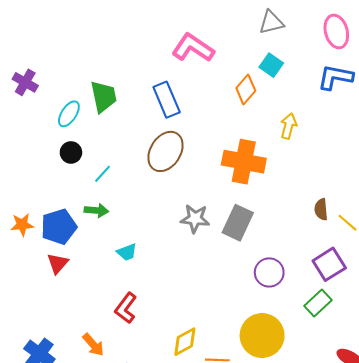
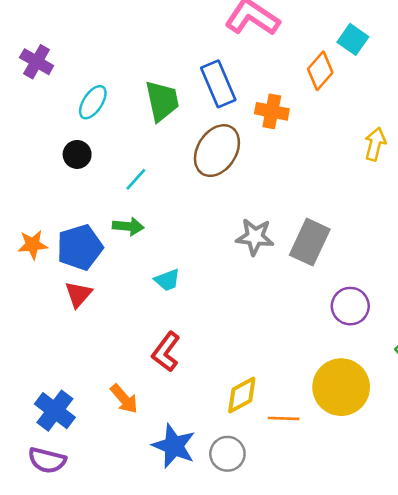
green trapezoid: (103, 97) -> (162, 101), moved
yellow arrow: (289, 126) -> (375, 144), moved
black circle: (71, 152) -> (77, 154), moved
orange cross: (244, 162) -> (272, 111), moved, size x0.6

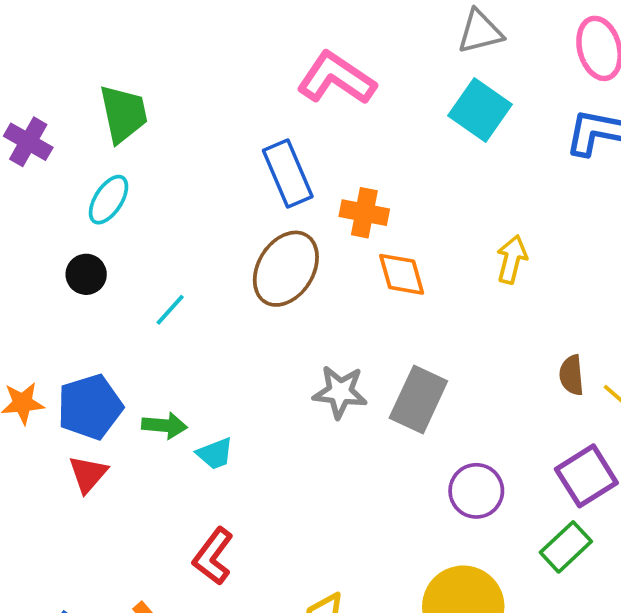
cyan square: (353, 39) -> (480, 110), size x1.4
orange diamond: (320, 71) -> (402, 274), moved, turned -57
green trapezoid: (162, 101) -> (123, 114), moved
green arrow: (128, 226) -> (165, 426), moved

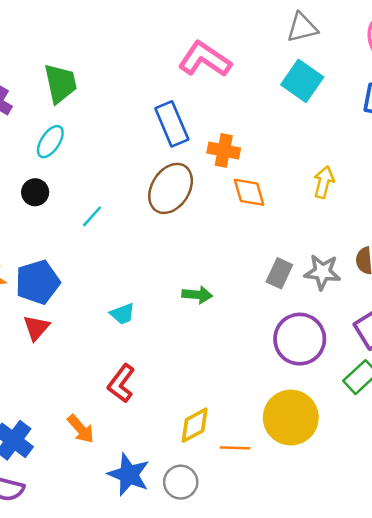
gray star: (340, 392) -> (322, 272), moved
gray rectangle: (418, 399) -> (279, 273), moved, size x0.7
green arrow: (165, 426) -> (197, 295), moved
purple circle: (476, 491) -> (300, 339), size x1.4

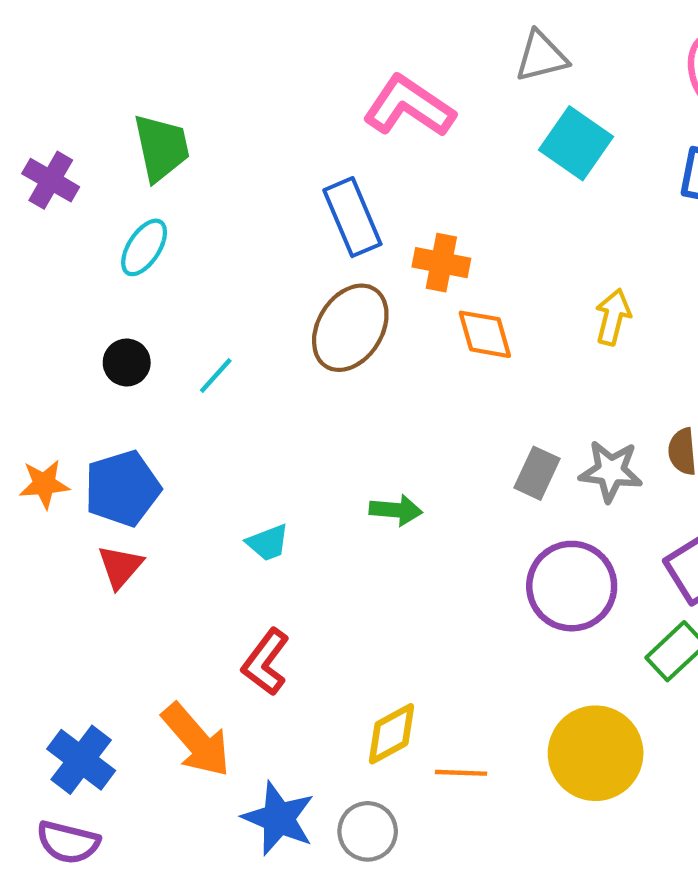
gray triangle: (302, 28) -> (541, 56), moved
black circle: (35, 192) -> (127, 363), moved
yellow circle: (291, 418) -> (596, 753), moved
orange arrow: (81, 429) -> (196, 740), size x1.5

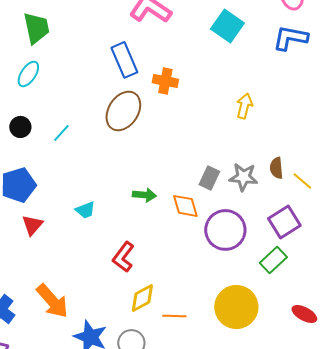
orange diamond: (485, 334) -> (185, 206), moved
red triangle: (120, 567) -> (32, 225), moved
red L-shape: (266, 662) -> (123, 257), moved

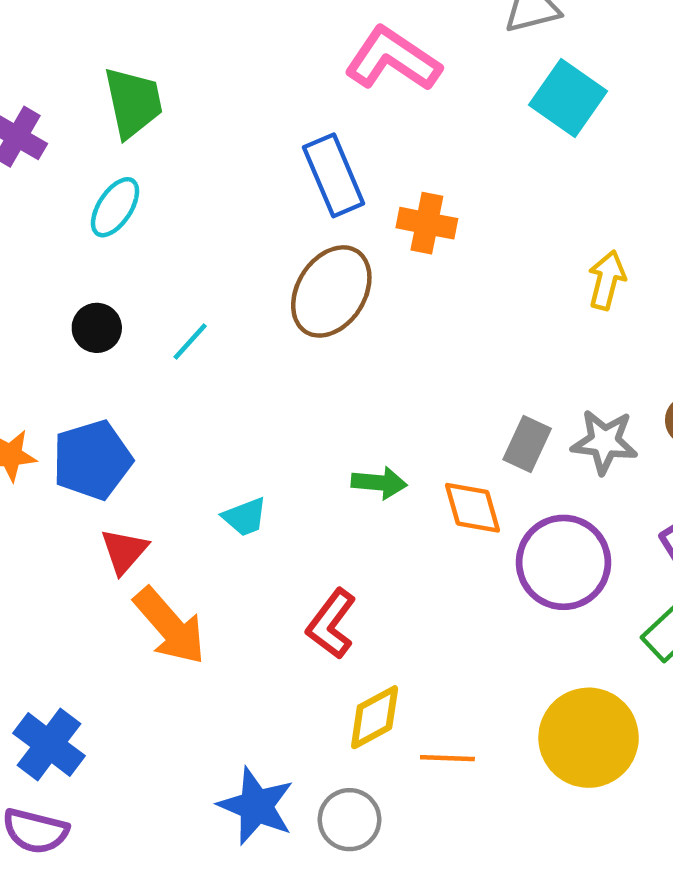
orange arrow: (52, 301) -> (170, 626), moved

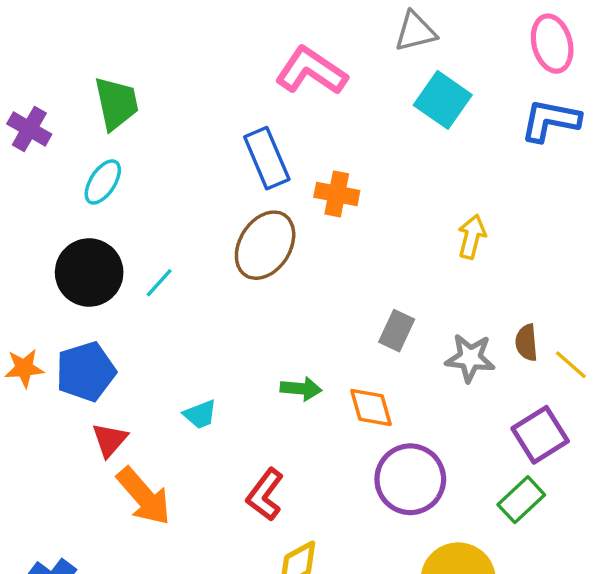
black circle: (97, 328) -> (89, 273), size x1.8
gray rectangle: (527, 444) -> (397, 331), moved
purple circle: (563, 562) -> (410, 479), moved

